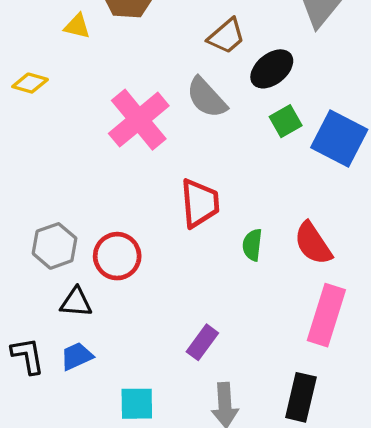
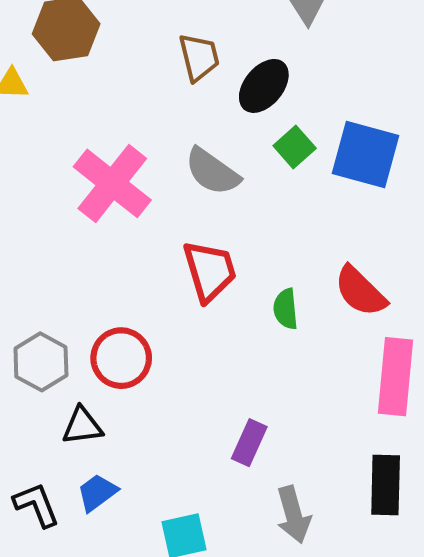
brown trapezoid: (226, 36) -> (199, 57), turned -51
gray semicircle: (207, 98) -> (212, 172), moved

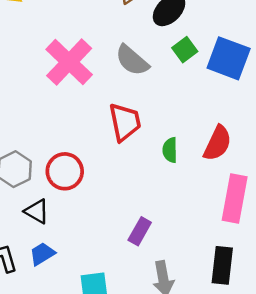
red semicircle: (360, 291) -> (218, 143), turned -114
black triangle: (82, 426) -> (37, 211), turned 32

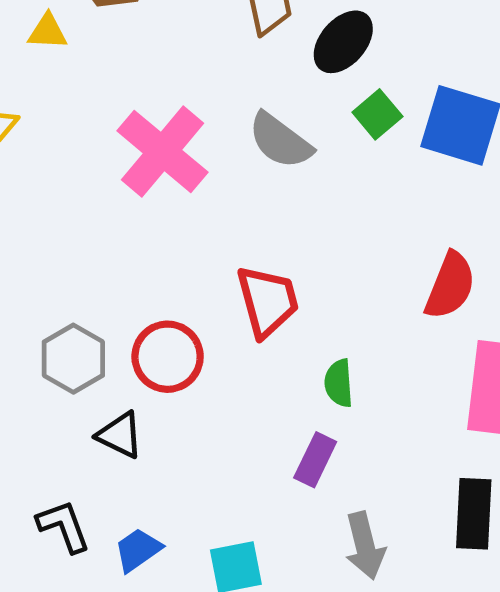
red trapezoid: (125, 122) -> (268, 301), moved
green semicircle: (170, 150) -> (339, 383), moved
blue trapezoid: (42, 254) -> (138, 550), moved

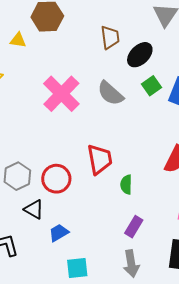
green semicircle: (339, 383) -> (126, 185), moved
purple rectangle: (315, 460) -> (134, 227), moved
blue trapezoid: (138, 550) -> (59, 233), moved

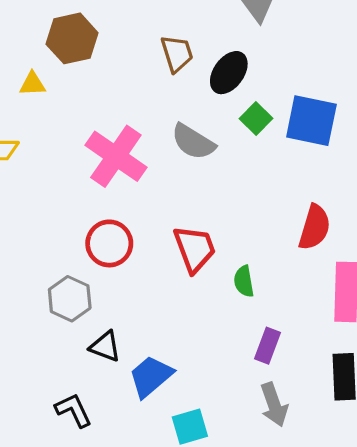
red circle: (56, 179) -> (109, 243), moved
blue trapezoid: (59, 233) -> (151, 376), size x1.4

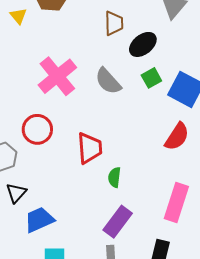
yellow triangle: (32, 84) -> (18, 16), turned 36
red semicircle: (315, 227) -> (177, 137), moved
black triangle: (105, 346) -> (16, 193), turned 35
purple rectangle: (267, 346) -> (118, 222), size x1.4

